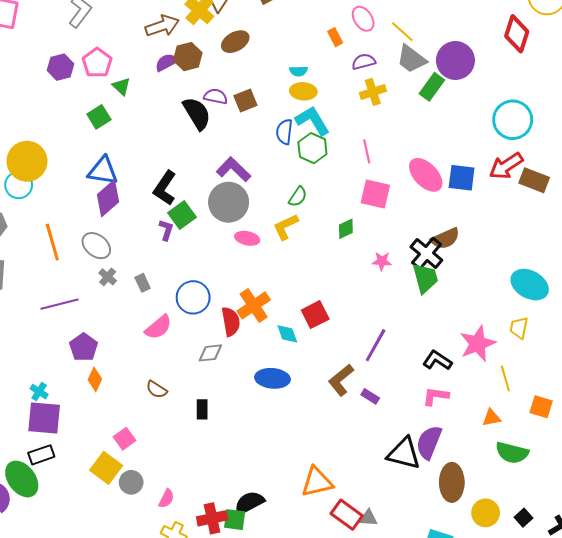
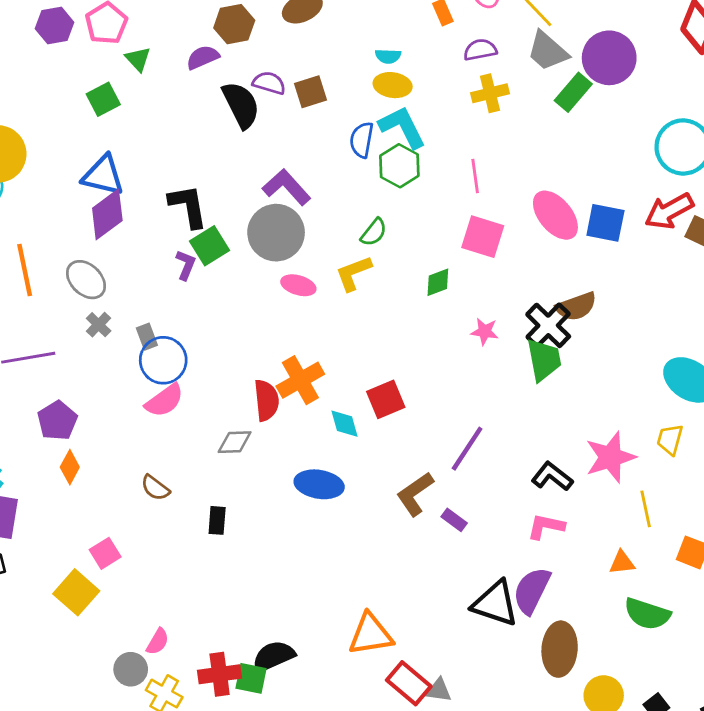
purple semicircle: (167, 62) -> (203, 57), moved
black L-shape: (165, 188) -> (188, 206), turned 132
blue circle: (193, 297) -> (163, 360), moved
gray circle: (131, 482) -> (131, 669), moved

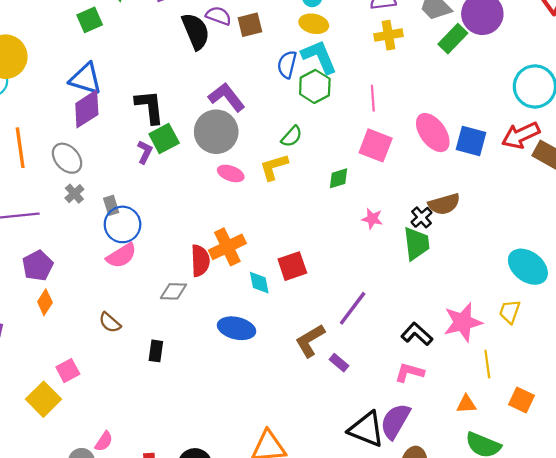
black cross: (548, 325) -> (421, 217), size x0.6

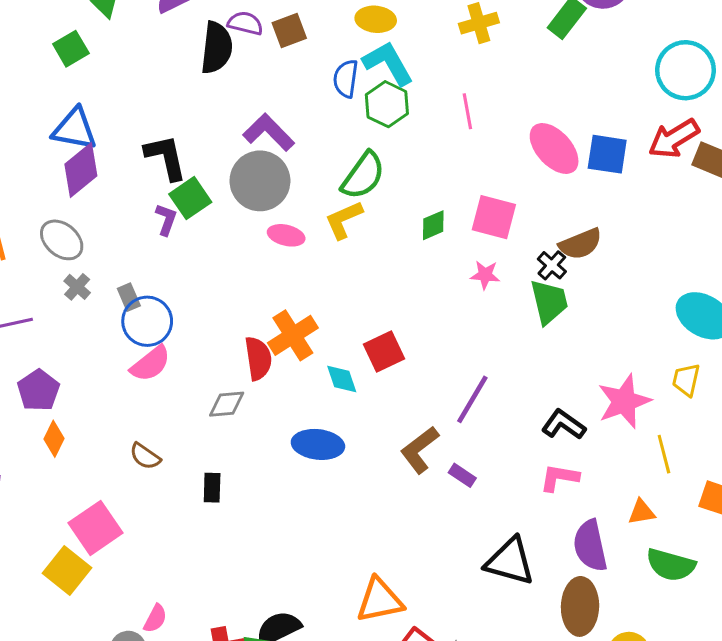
black semicircle: (196, 31) -> (217, 48), turned 36
green semicircle: (292, 136) -> (363, 176), size x1.6
pink square: (376, 145) -> (494, 217), moved
pink square: (68, 371) -> (96, 528), size x1.6
purple semicircle: (395, 421) -> (590, 546), moved, turned -36

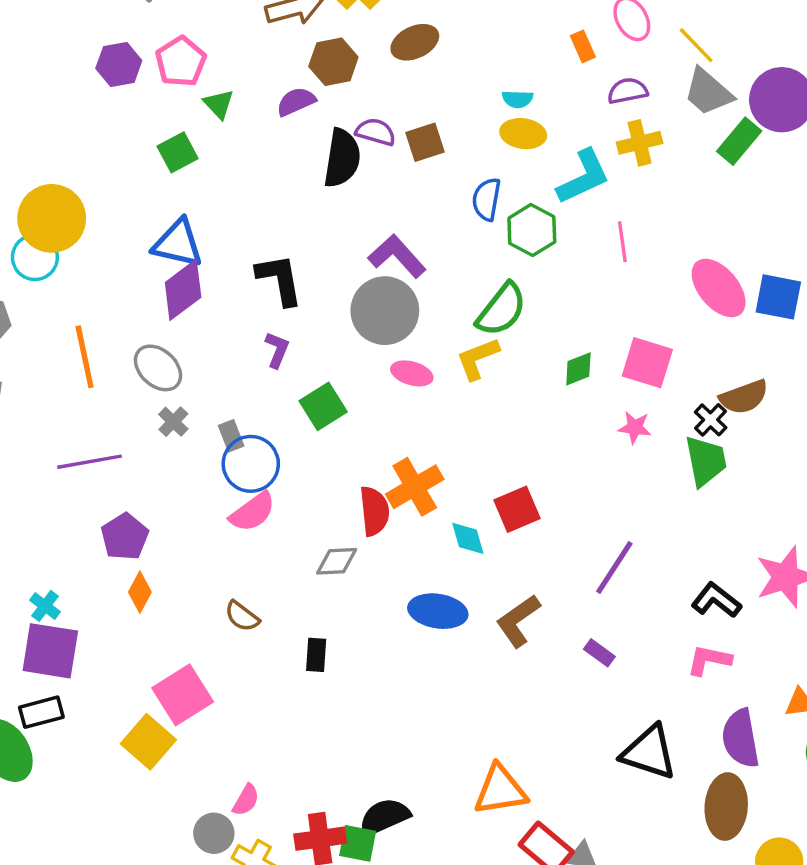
cyan L-shape: (388, 63) -> (583, 177), moved, turned 92
green square: (190, 198) -> (323, 406), moved
brown L-shape: (420, 450) -> (518, 621), moved

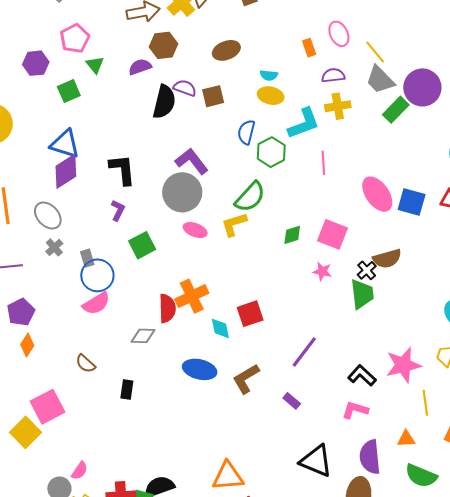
brown ellipse: (415, 42) -> (226, 50), moved
purple hexagon: (119, 65) -> (36, 63), moved

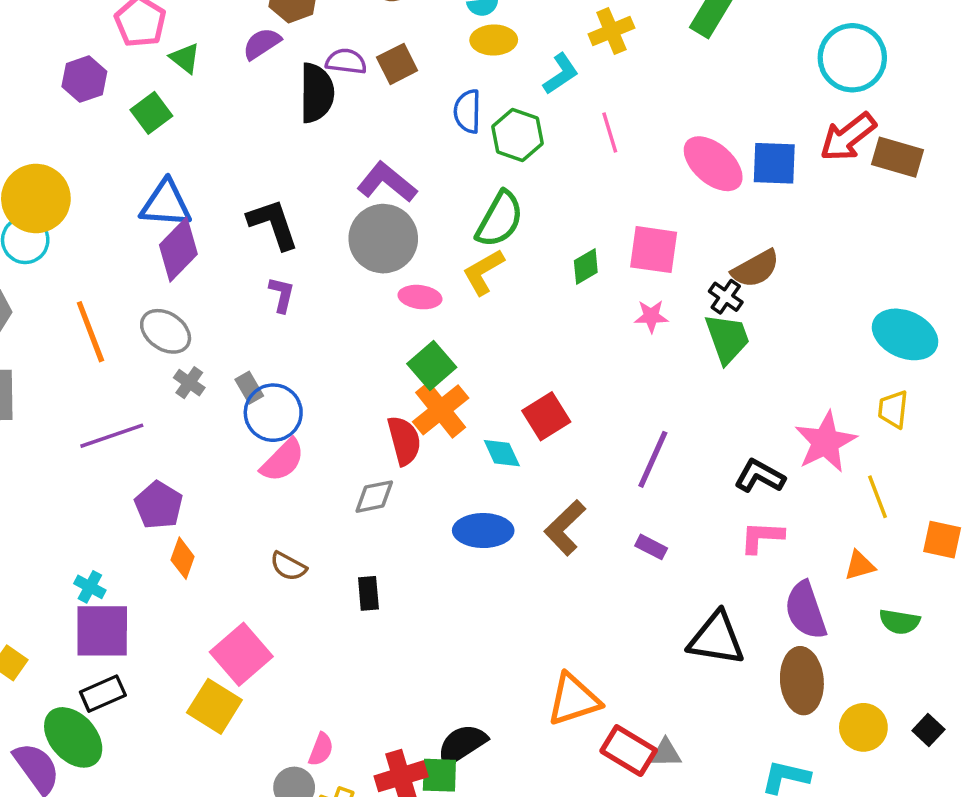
cyan L-shape: (304, 123) -> (561, 74), size x0.7
green square: (142, 245) -> (432, 366), moved
green semicircle: (421, 476) -> (900, 622), size x0.7

